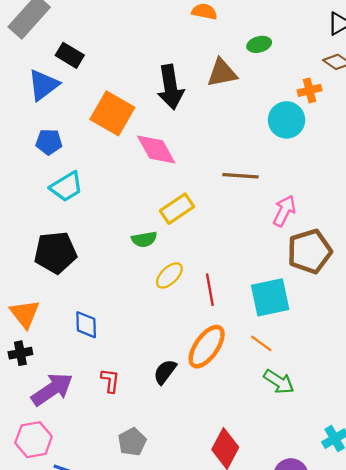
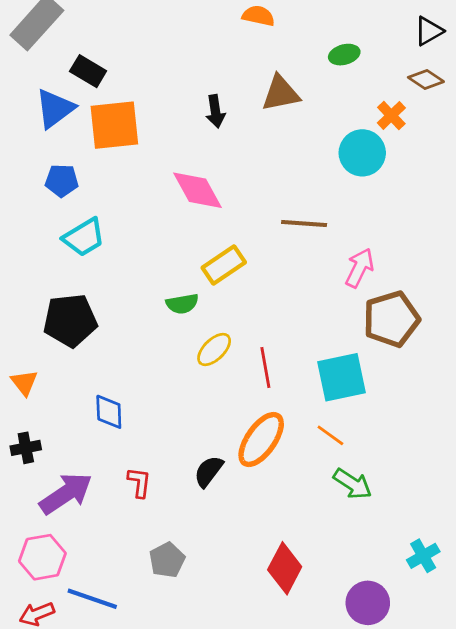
green ellipse: (259, 44) -> (344, 55), moved
black arrow: (170, 87) -> (215, 111), size x0.6
orange cross: (310, 90) -> (391, 115), turned -30
orange square: (112, 113) -> (114, 125), moved, turned -36
orange triangle: (25, 314) -> (24, 383), moved, size x0.7

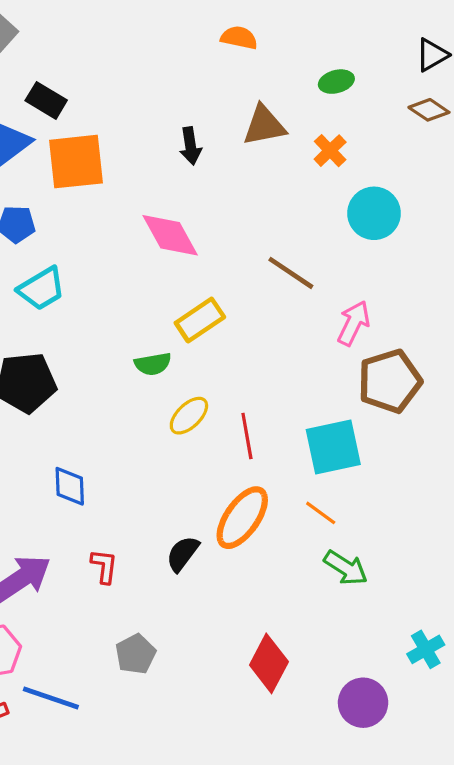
orange cross: (391, 115) -> (330, 151), moved
cyan circle: (362, 153) -> (374, 213), moved
brown line: (304, 223) -> (291, 273), turned 30

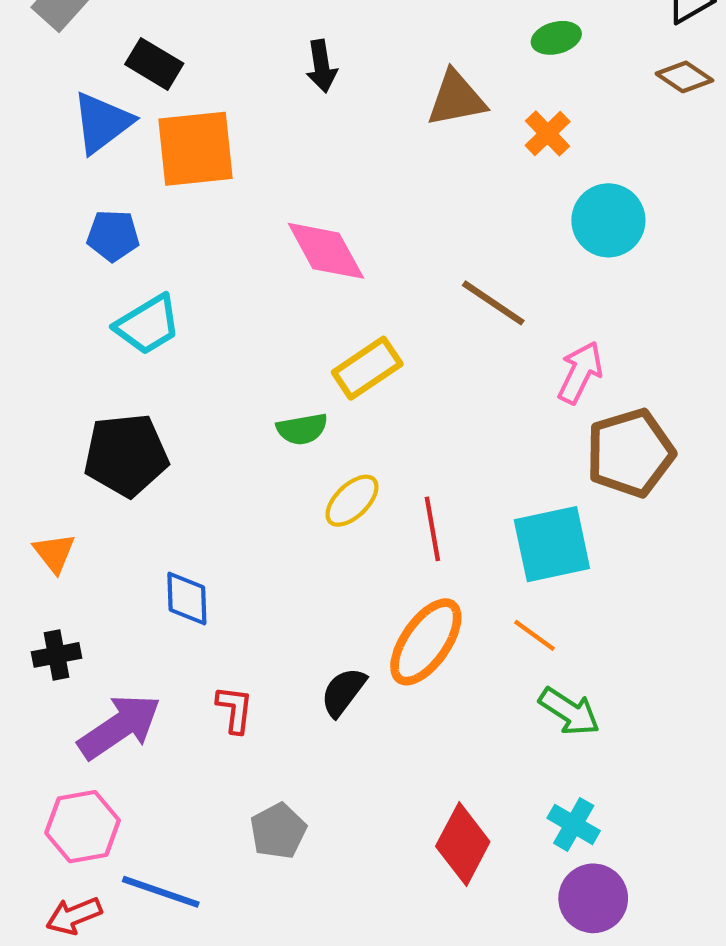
black arrow: (190, 146) -> (322, 66), moved
cyan cross: (426, 649) -> (574, 824), moved, turned -30

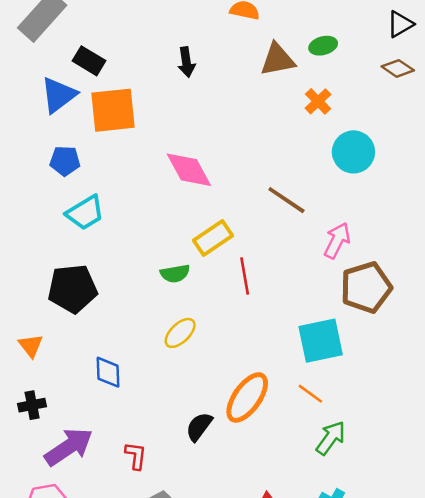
brown triangle: (456, 99) -> (278, 60), moved
yellow ellipse: (352, 501) -> (180, 333), moved
red line: (432, 529) -> (245, 276), moved
red L-shape: (235, 709) -> (136, 456), moved
green arrow: (569, 711) -> (331, 438), turned -87

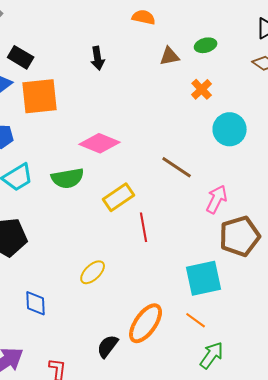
brown triangle: (278, 60) -> (170, 56), size x0.7
pink diamond: (189, 170) -> (100, 143), turned -39
green semicircle: (175, 273) -> (68, 178), moved, size x1.4

